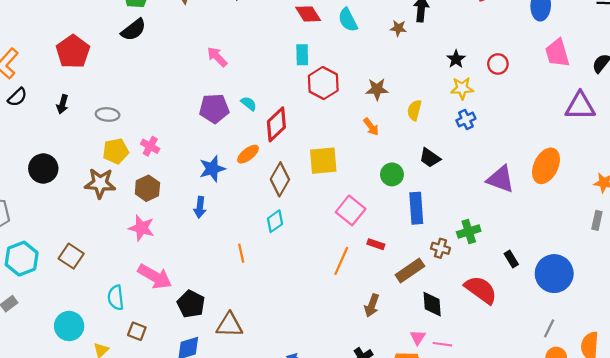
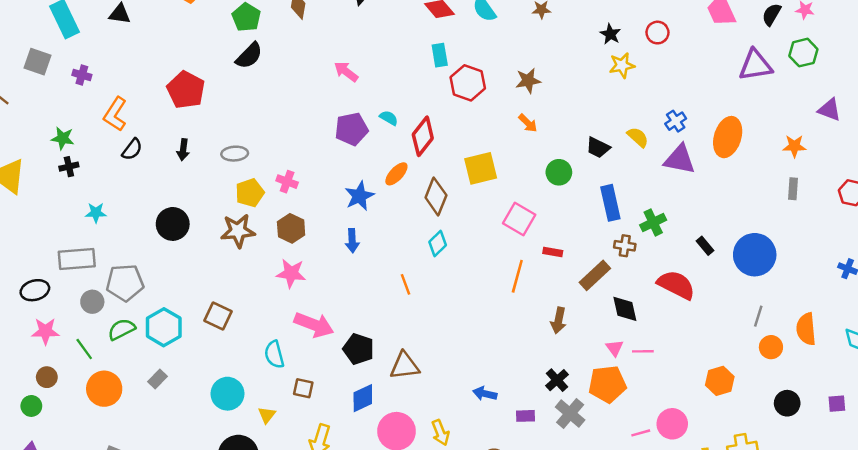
yellow semicircle: (414, 110) -> (638, 137), moved, turned 126
blue cross: (466, 119) -> (676, 121), moved
blue rectangle: (416, 208) -> (610, 203), moved

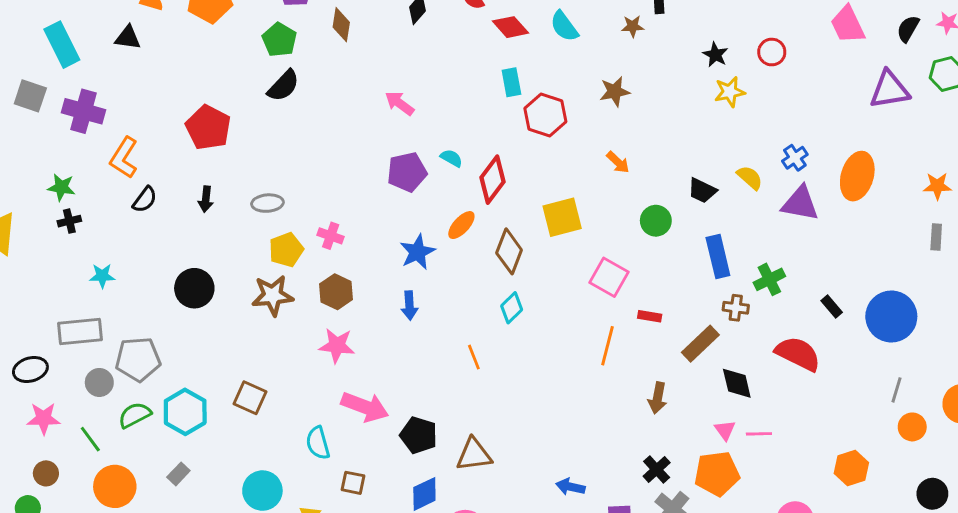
purple cross: (82, 75) -> (83, 111), size x1.8
brown star: (528, 81) -> (615, 92), moved

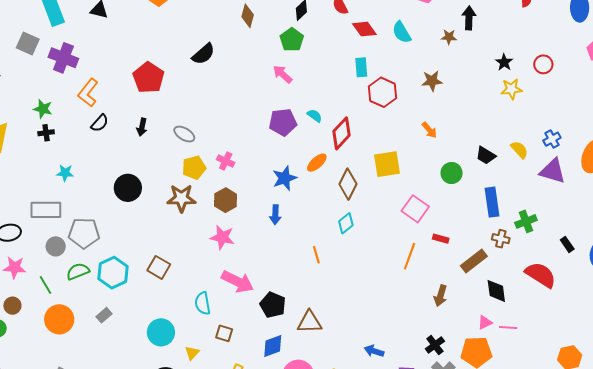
green pentagon: (279, 40) -> (292, 40), moved
gray ellipse: (267, 203) -> (184, 134), turned 30
pink triangle: (725, 430) -> (485, 323), turned 35

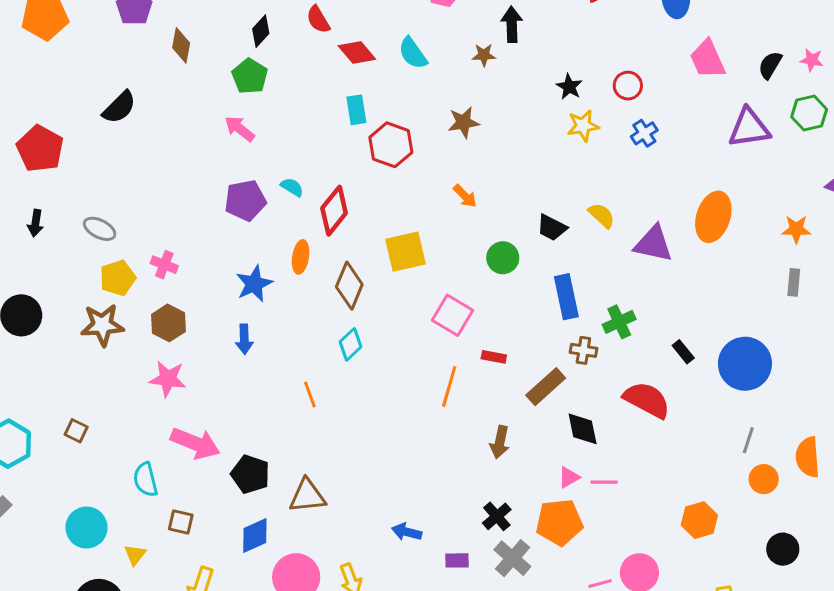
blue cross: (552, 139) -> (644, 133), moved
orange ellipse: (317, 163) -> (301, 257), turned -35
brown square: (159, 267) -> (76, 431), size x0.7

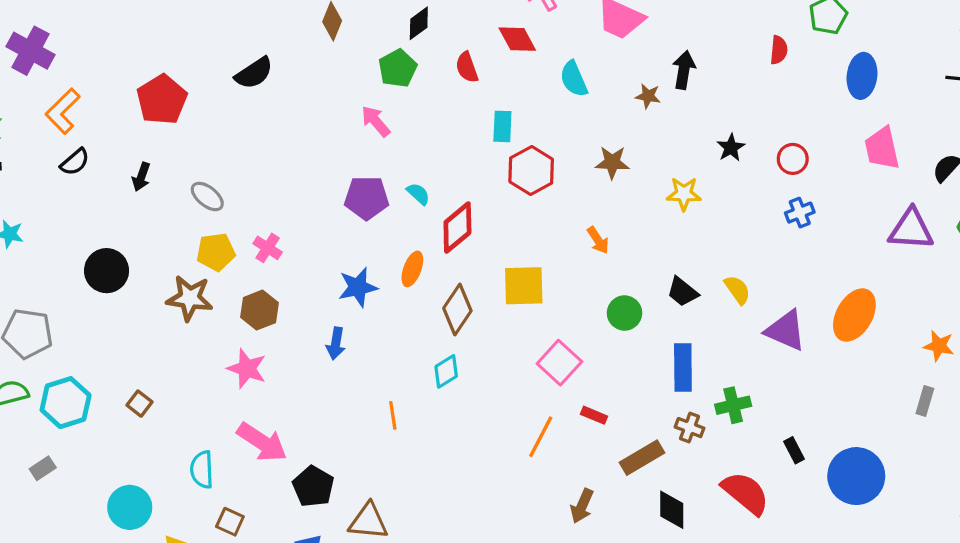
red semicircle: (318, 20) -> (467, 67), moved
red diamond: (357, 52) -> (517, 39), moved
yellow star: (583, 126) -> (684, 194), moved

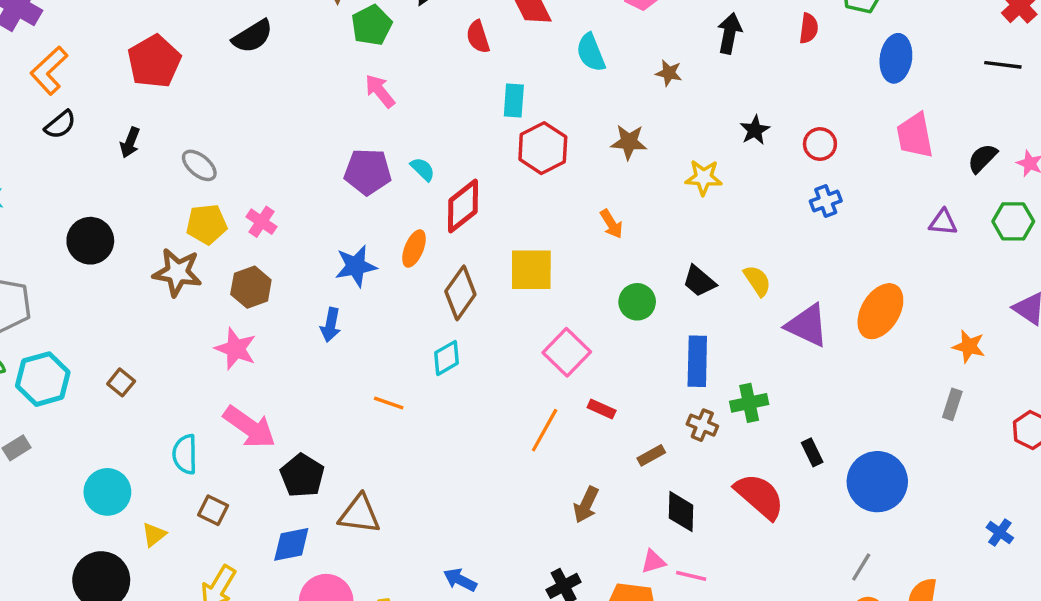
green pentagon: (398, 68) -> (372, 25), moved
black arrow: (684, 70) -> (730, 33), moved
purple triangle: (911, 229) -> (943, 222), size x0.6
orange line: (393, 415) -> (389, 403), turned -64
brown rectangle: (642, 458) -> (651, 455), size x0.6

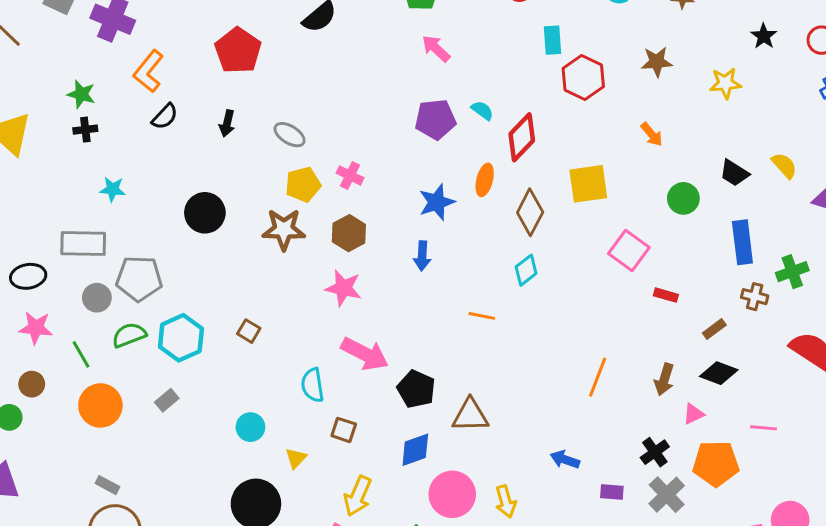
orange line: (545, 430) -> (598, 377), moved
cyan circle: (107, 492) -> (250, 427), size x0.7
black diamond: (681, 512) -> (719, 373), moved, turned -63
pink triangle: (653, 562) -> (693, 414), moved

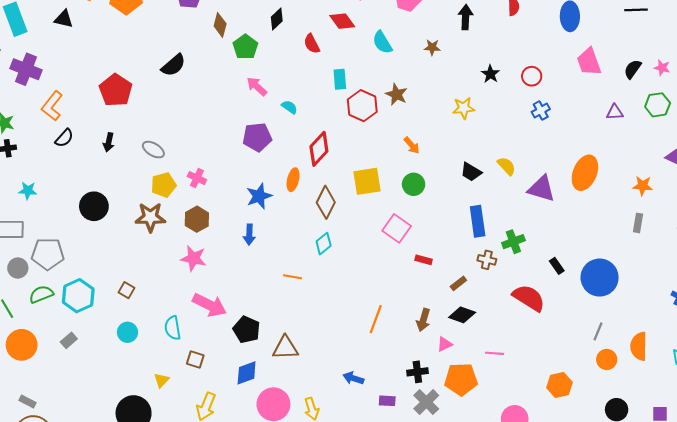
brown star: (657, 62) -> (396, 94), moved, turned 30
cyan semicircle: (482, 110) -> (289, 107), moved
green circle: (683, 198) -> (414, 184), moved
cyan circle: (250, 427) -> (127, 332), moved
black cross: (655, 452) -> (417, 372), turned 30

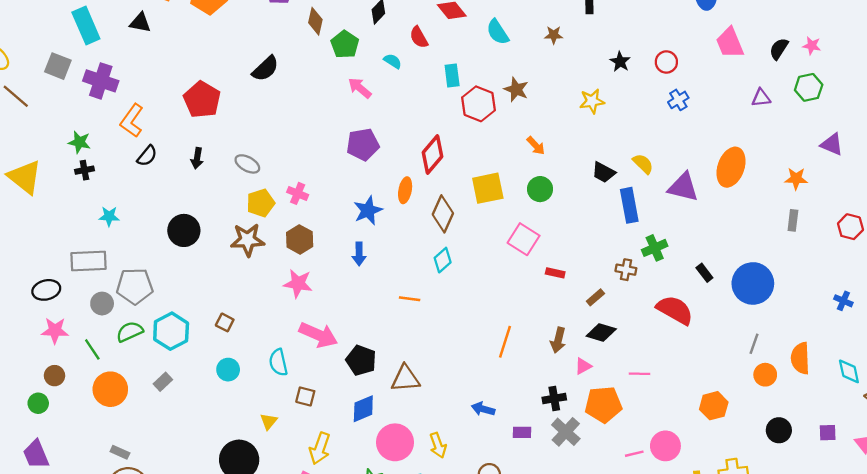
cyan semicircle: (289, 107) -> (393, 61), moved
blue rectangle: (478, 221) -> (629, 205), moved

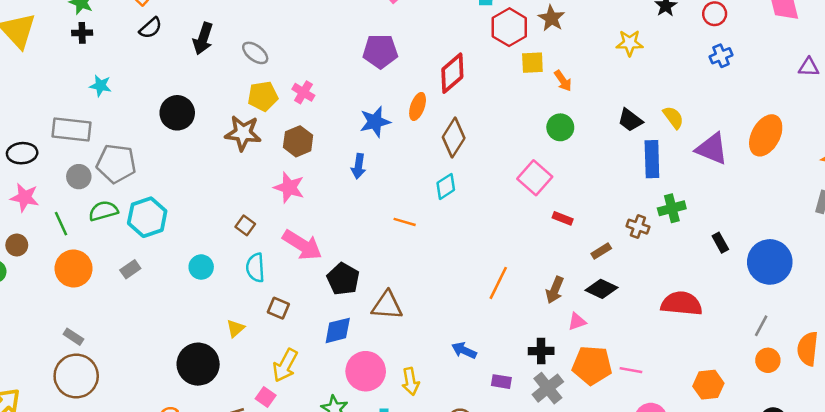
black arrow: (197, 158) -> (203, 39), size x1.4
yellow square: (488, 188) -> (532, 63), moved, size x0.7
red semicircle: (675, 310) -> (681, 304), moved, turned -33
brown square: (225, 322) -> (245, 225), moved
pink line: (640, 374) -> (631, 370), moved

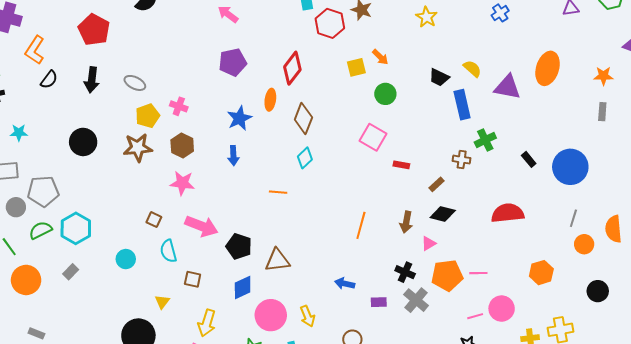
yellow star: (630, 43) -> (427, 17), turned -30
yellow square: (532, 63) -> (356, 67), moved
black cross: (541, 351) -> (405, 272), turned 36

